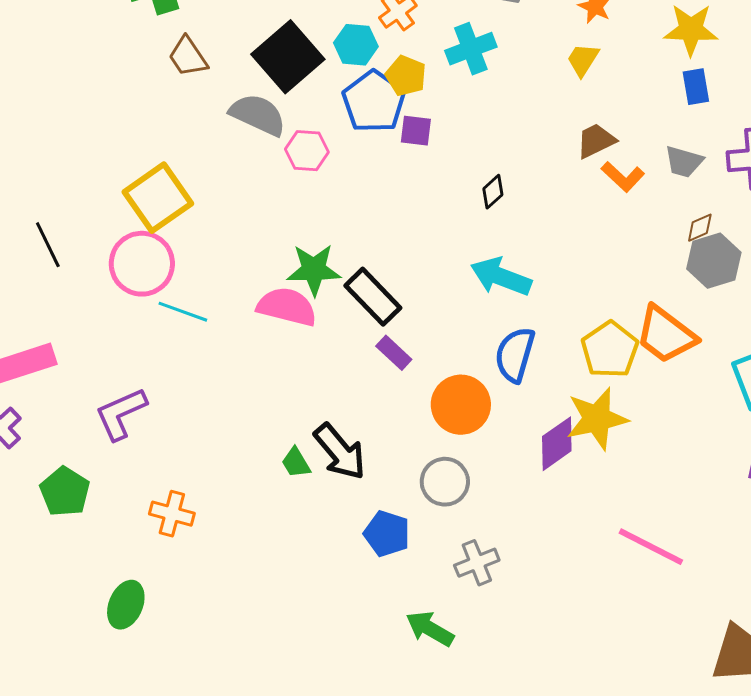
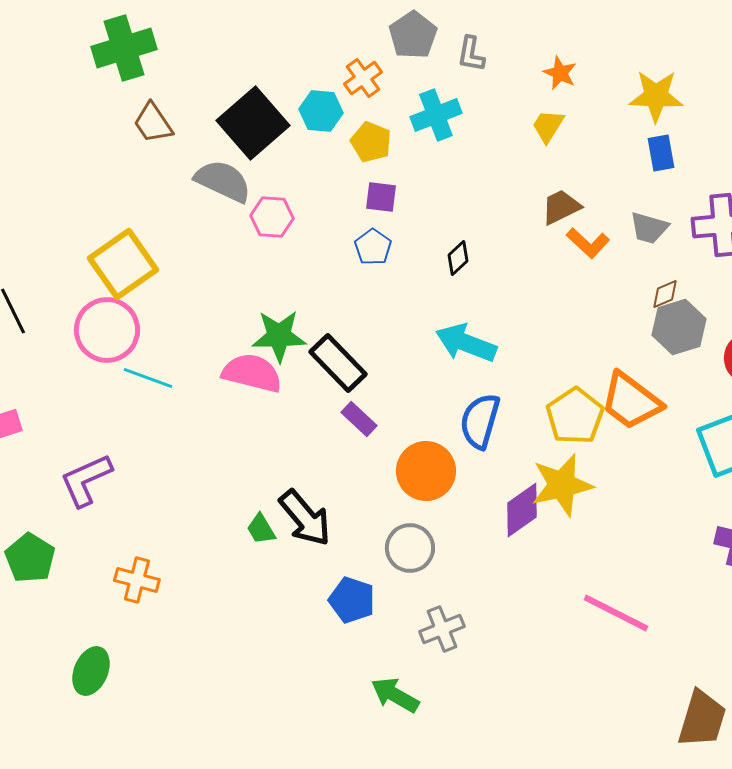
blue pentagon: (374, 102) -> (373, 247), moved, size x0.6

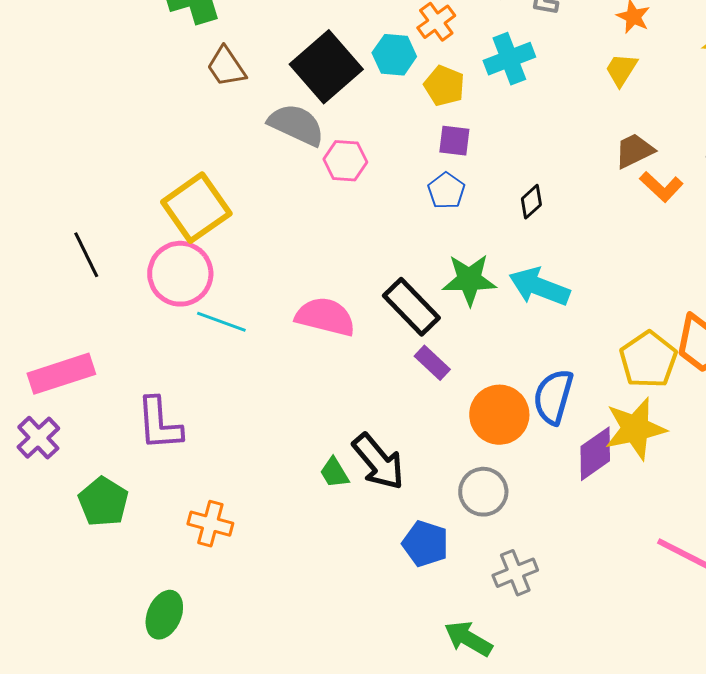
green star: (279, 336) -> (469, 280), moved
blue semicircle: (480, 421) -> (553, 397), moved
purple L-shape: (86, 480) -> (159, 424), turned -70

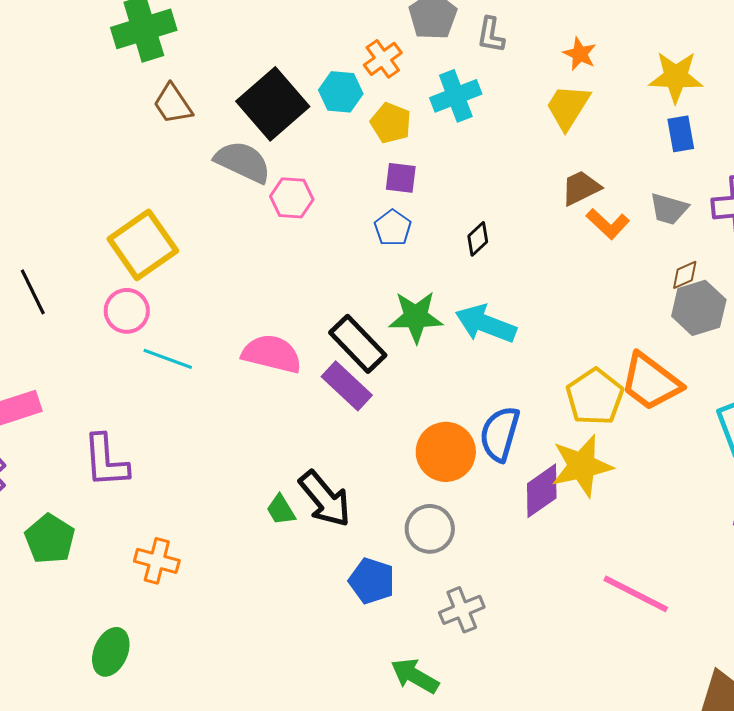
yellow trapezoid: (621, 70) -> (568, 107), size x1.4
pink circle: (180, 274) -> (127, 311), size x0.7
purple rectangle: (432, 363) -> (347, 386), moved, size x1.4

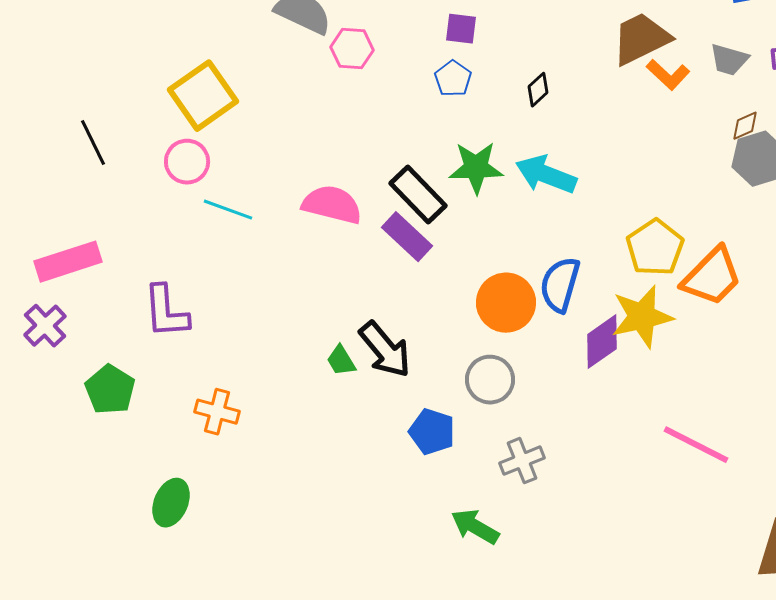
brown trapezoid: (581, 188) -> (641, 39), size x1.5
orange trapezoid: (651, 382) -> (712, 277), moved, turned -82

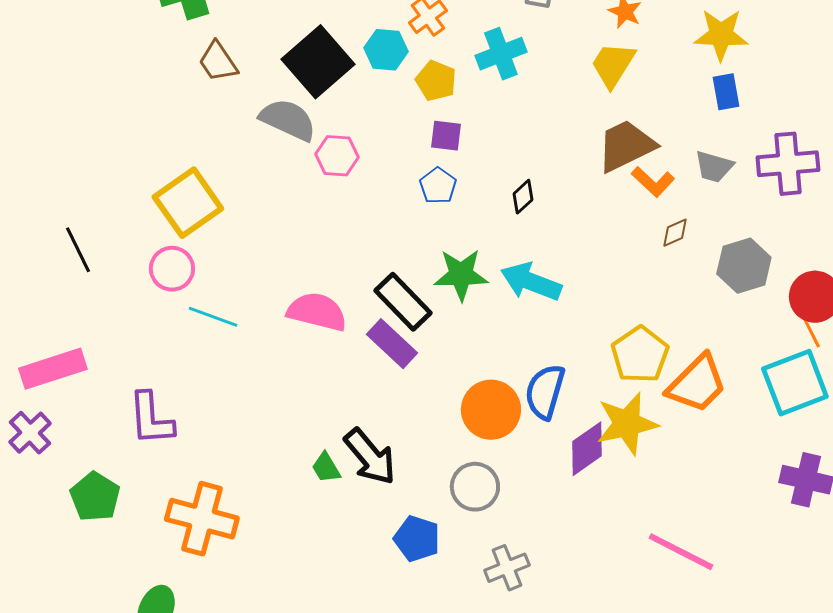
brown diamond: (745, 126) -> (675, 233), moved
orange cross: (217, 412) -> (202, 519), size x1.6

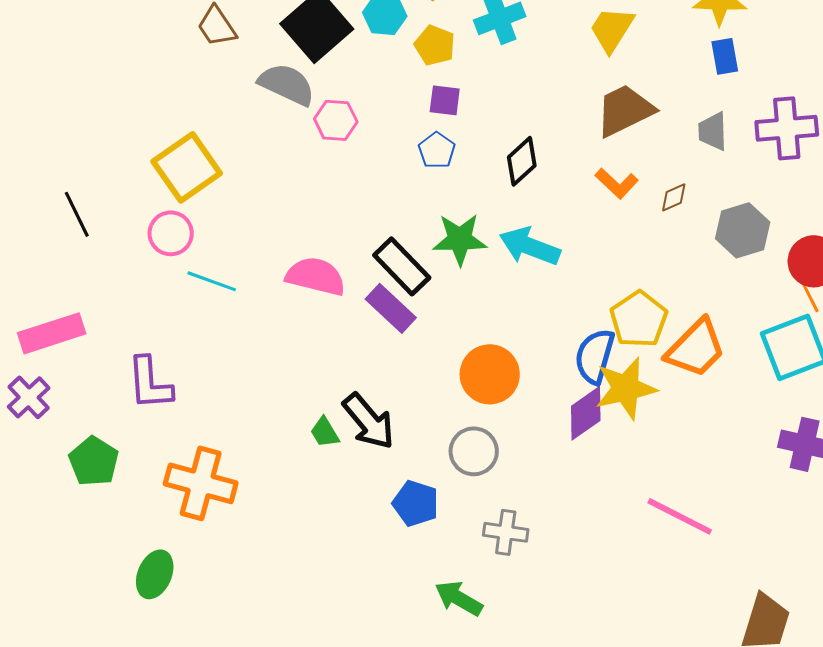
gray trapezoid: (714, 167) -> (713, 131), turned 72
orange L-shape: (653, 182) -> (617, 183), moved
black diamond: (523, 197) -> (522, 161), size x1.4
blue semicircle: (545, 392) -> (595, 356), moved
gray cross: (507, 568) -> (506, 532), turned 30

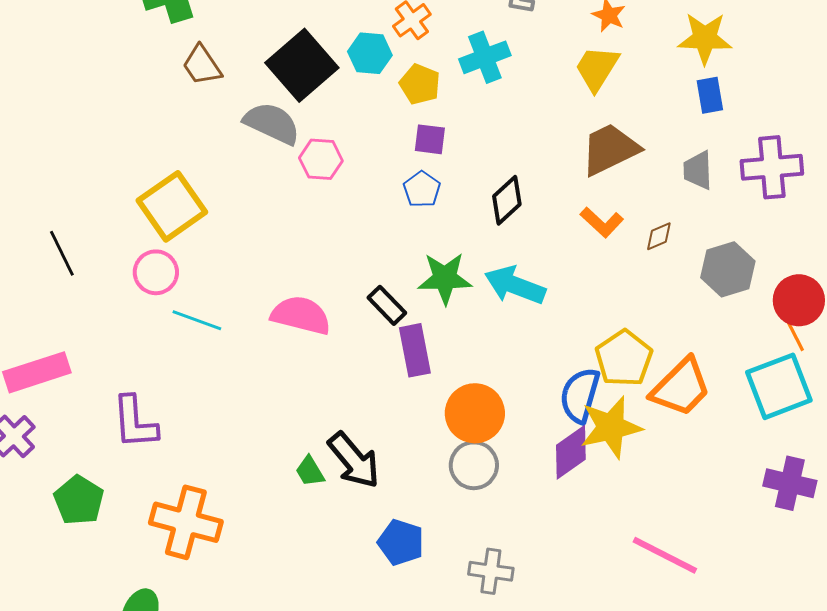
black rectangle: (402, 266) -> (387, 305), size x0.7
purple rectangle: (391, 308) -> (415, 350), moved, turned 36
gray circle: (474, 451) -> (474, 465), moved

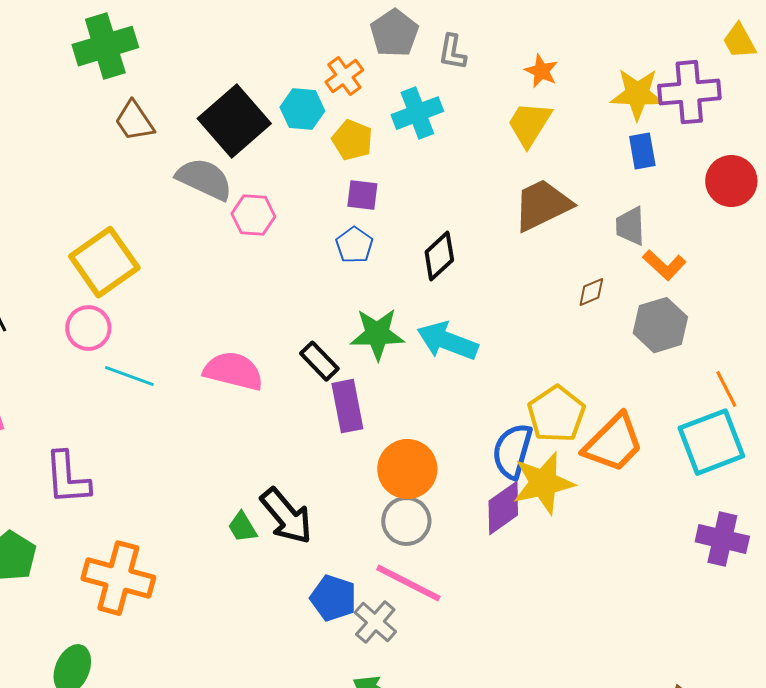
purple cross: (772, 167) -> (689, 92), moved
orange L-shape: (602, 222) -> (664, 265), moved
red circle: (799, 300) -> (731, 181), moved
pink line: (665, 555) -> (408, 583), moved
gray cross: (491, 571) -> (375, 622), moved, turned 33

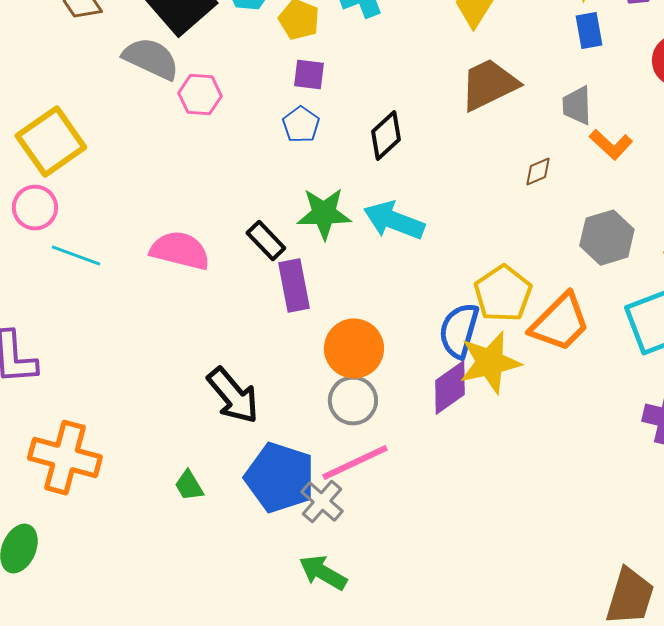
gray hexagon: (660, 325) -> (607, 238), moved
green trapezoid: (242, 527) -> (189, 486), moved
pink line: (408, 583) -> (355, 463), turned -52
blue pentagon: (333, 598) -> (280, 478), size x1.5

